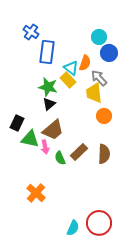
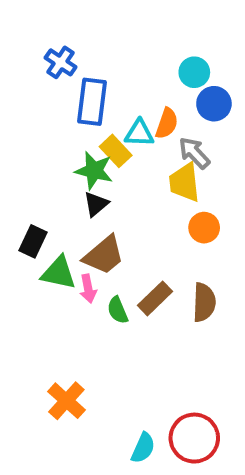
cyan triangle: (71, 68) -> (139, 133), turned -35
yellow rectangle: (68, 80) -> (116, 151), moved
orange cross: (36, 193) -> (66, 401), moved

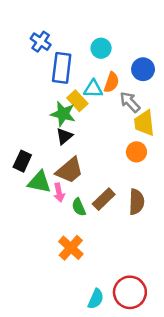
cyan circle: (194, 72) -> (101, 48), moved
yellow trapezoid: (184, 182) -> (144, 123), moved
orange cross: (66, 401) -> (71, 248), moved

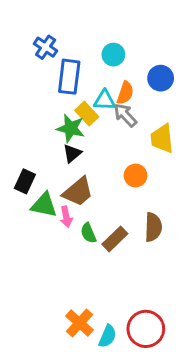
gray arrow: (130, 102) -> (125, 115), moved
orange circle: (136, 152) -> (136, 176), moved
brown rectangle: (104, 199) -> (115, 239), moved
orange cross: (71, 248) -> (79, 323), moved

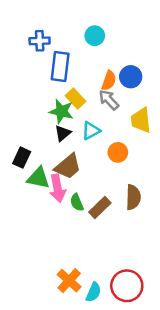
blue cross: (46, 47) -> (40, 41), turned -36
cyan circle: (113, 55) -> (95, 36), moved
blue circle: (161, 78) -> (131, 77), moved
cyan triangle: (105, 100) -> (91, 131), moved, turned -30
pink arrow: (66, 217) -> (58, 188), size x1.5

